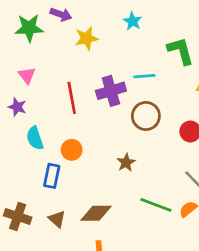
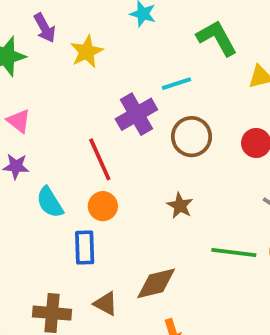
purple arrow: (61, 14) -> (45, 28), turned 55
red line: (72, 98) -> (100, 159), moved

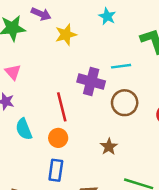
purple arrow: (45, 28) -> (41, 14), turned -48
purple cross: (136, 114) -> (91, 81), turned 35
blue rectangle: (85, 248) -> (56, 170), moved

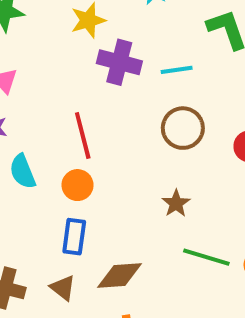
purple cross: (91, 81) -> (119, 62), moved
brown star: (109, 147) -> (176, 203), moved

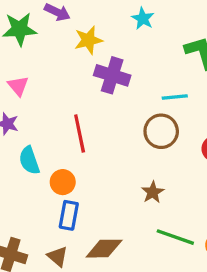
cyan line: (177, 70) -> (175, 97), moved
orange circle: (78, 185) -> (63, 182), moved

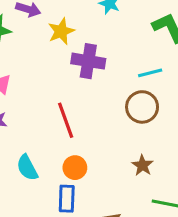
cyan semicircle: (29, 160) -> (27, 168), moved
orange circle: (63, 182) -> (75, 168), moved

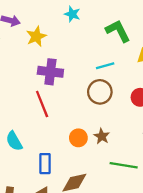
purple cross: (88, 61) -> (50, 72), moved
orange circle: (75, 168) -> (78, 138), moved

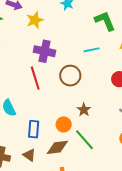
brown circle: (100, 92) -> (70, 76), moved
orange circle: (78, 138) -> (64, 124), moved
green line: (124, 165) -> (84, 140), moved, turned 35

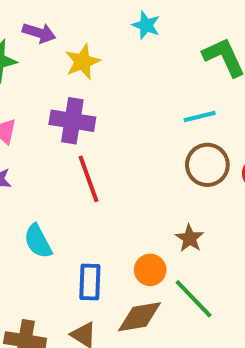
purple cross: (45, 51) -> (72, 121), moved
brown circle: (70, 76) -> (207, 165), moved

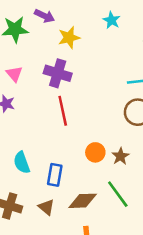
cyan semicircle: (38, 241) -> (22, 163), moved
orange circle: (150, 270) -> (95, 152), moved

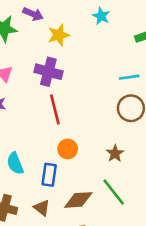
orange circle: (95, 152) -> (68, 149), moved

